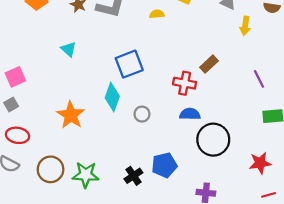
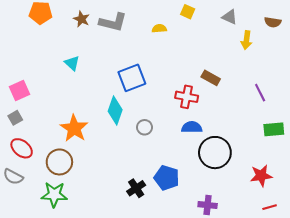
brown rectangle: (209, 64) -> (211, 78), turned 72
red ellipse: (18, 135) -> (22, 148), turned 30
blue pentagon: (164, 165) -> (167, 178), turned 30
brown circle: (51, 169) -> (59, 162), moved
green star: (86, 175) -> (54, 195), moved

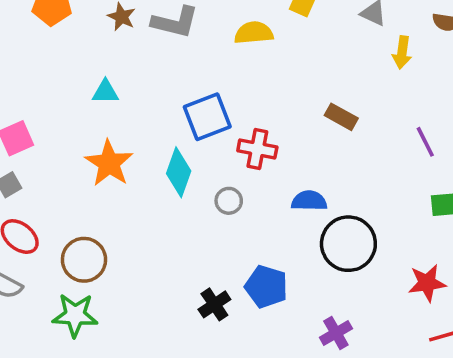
yellow semicircle: (159, 29) -> (254, 33), size x1.5
cyan triangle: (72, 63) -> (105, 92), turned -42
red cross: (187, 97) -> (257, 149), moved
orange star: (74, 128) -> (109, 163), moved
purple cross: (208, 205) -> (336, 333), turned -36

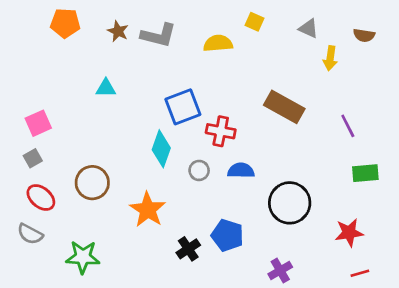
brown rectangle: (341, 117) -> (284, 107), size x1.6
orange star: (109, 163) -> (148, 210), moved
blue semicircle: (309, 201) -> (241, 170), moved
brown circle: (84, 260) -> (92, 183), moved

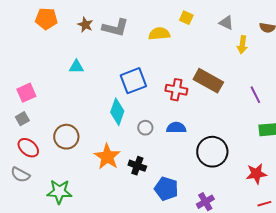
red cross: (221, 131) -> (176, 90), moved
blue pentagon: (227, 235) -> (166, 189), moved
black cross: (188, 249) -> (137, 166), moved, turned -36

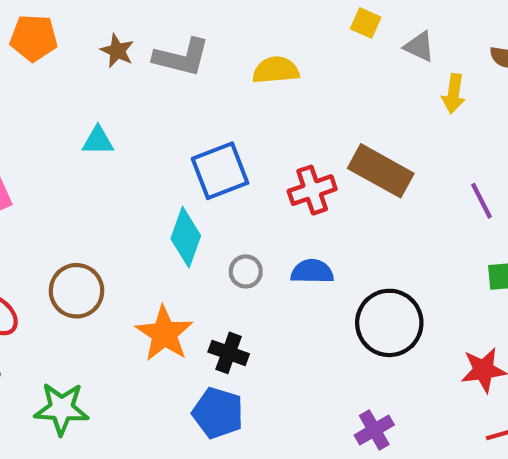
yellow square: (186, 18) -> (366, 23), moved
red cross: (176, 90) -> (312, 190), turned -30
blue pentagon: (166, 189) -> (218, 413), moved

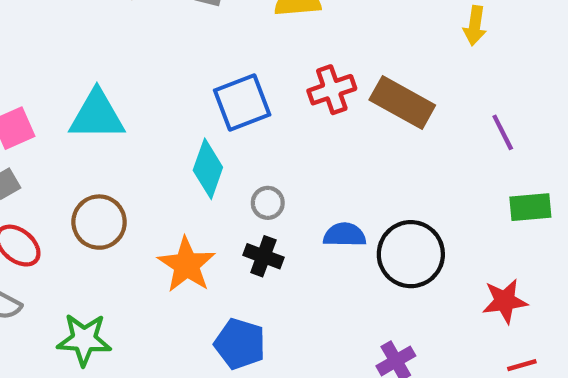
cyan triangle: (98, 141) -> (97, 115), moved, size x1.8
red cross: (312, 190) -> (332, 90), moved
blue semicircle: (312, 271) -> (345, 235), moved
black cross: (229, 353) -> (263, 256), moved

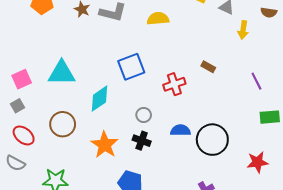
red cross: (332, 90) -> (174, 84), moved
brown rectangle: (402, 102) -> (208, 67), size x0.5
cyan diamond: (208, 169) -> (100, 99), moved, turned 36

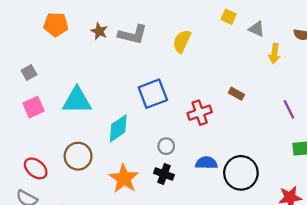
yellow semicircle: (158, 19) -> (182, 41), turned -60
gray square: (17, 106) -> (29, 72), moved

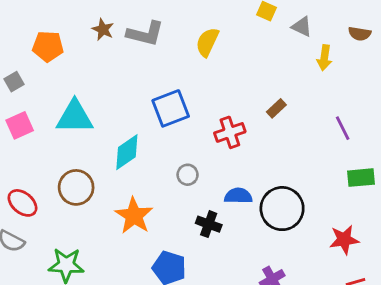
orange pentagon: (56, 25) -> (48, 46), moved
brown rectangle: (236, 94) -> (276, 108), turned -72
black cross: (164, 174) -> (209, 224), moved

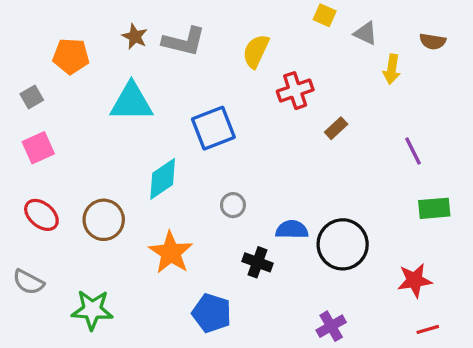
cyan triangle: (75, 117) -> (131, 102), moved
red cross: (230, 132) -> (295, 91), moved
red ellipse: (22, 203) -> (41, 215), moved

